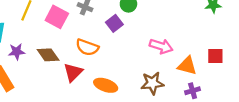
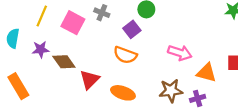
orange semicircle: (87, 47) -> (125, 55), moved
purple star: (17, 52) -> (41, 49), moved
purple cross: (193, 91) -> (198, 98), moved

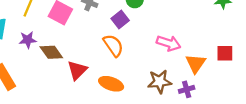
orange semicircle: (125, 55) -> (113, 45), turned -145
orange triangle: (206, 73) -> (196, 63), turned 50

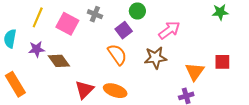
pink arrow: (169, 43) -> (169, 30), moved, turned -55
red triangle: (77, 70) -> (84, 90), moved
brown star: (160, 81) -> (155, 58), moved

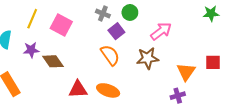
gray cross: (95, 14) -> (103, 14), moved
red triangle: (84, 90) -> (78, 89), turned 42

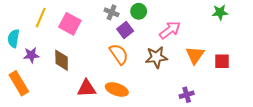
purple star: (31, 50) -> (31, 55), moved
brown diamond: (53, 61) -> (62, 60), turned 35
orange triangle: (186, 72) -> (195, 55), moved

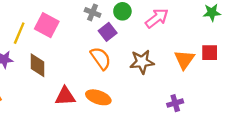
yellow line: (41, 18) -> (19, 33), moved
pink arrow: (170, 30) -> (157, 18), moved
red square: (222, 61) -> (210, 53), moved

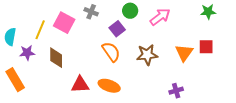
gray cross: (93, 12) -> (91, 12), moved

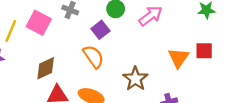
brown star: (147, 55) -> (135, 79), moved, turned -30
brown diamond: (56, 58) -> (46, 68), moved, turned 65

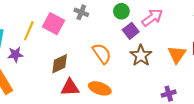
purple square: (100, 30) -> (131, 31), moved
brown star: (135, 79) -> (141, 56), moved

